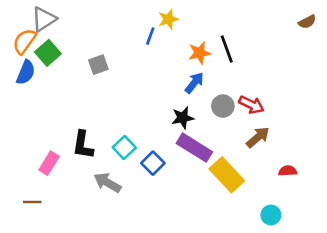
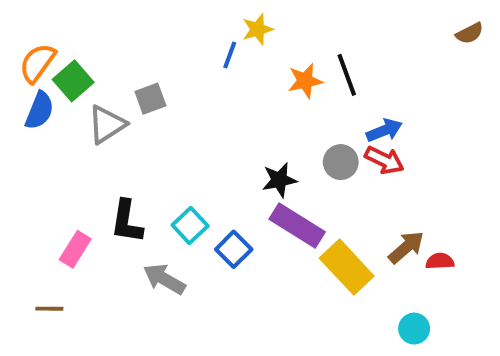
gray triangle: (44, 19) -> (107, 124), moved
blue arrow: (194, 83) -> (384, 130), moved, turned 30
brown arrow: (258, 137) -> (406, 247), moved

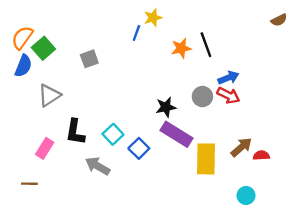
gray triangle: (107, 124) -> (49, 95), moved
yellow rectangle: (347, 267) -> (206, 159), turned 44

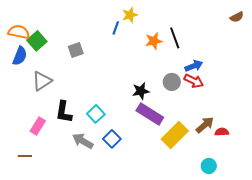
orange semicircle: (22, 38) -> (19, 32), turned 65
blue square: (139, 148) -> (112, 139), moved
yellow rectangle: (206, 159) -> (175, 135), turned 44

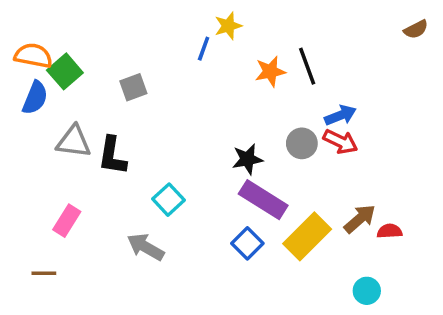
gray triangle: (42, 81) -> (74, 142), turned 40
black L-shape: (64, 112) -> (112, 156), moved
blue square: (112, 139) -> (247, 243), moved

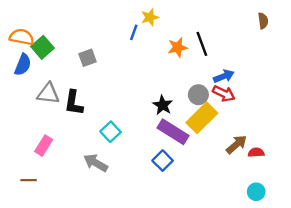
brown semicircle: (416, 29) -> (263, 21), moved, turned -70
black star: (247, 159) -> (163, 105), turned -30
yellow rectangle: (307, 236) -> (202, 118), moved
cyan circle: (367, 291) -> (256, 192), moved

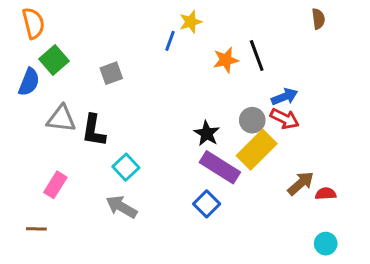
brown semicircle: (263, 21) -> (318, 19), moved
orange semicircle: (22, 37) -> (33, 23), moved, turned 65
cyan square: (111, 132) -> (126, 167), moved

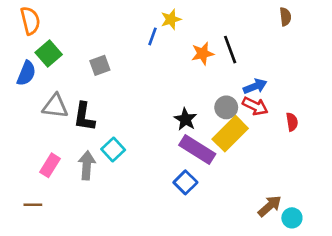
brown arrow: (301, 183) -> (270, 206), moved
red semicircle: (326, 194) -> (292, 122), moved, turned 84
gray arrow: (122, 207) -> (87, 165), moved, turned 64

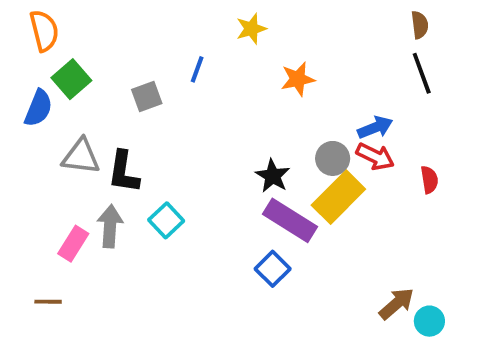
blue line: (153, 36) -> (197, 69), moved
black line: (230, 50) -> (422, 73), moved
gray arrow: (87, 165) -> (110, 226), moved

